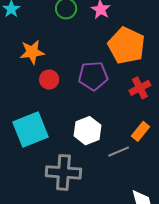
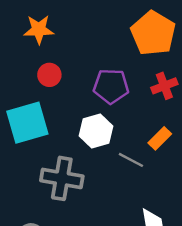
purple pentagon: (93, 76) -> (111, 86), moved
red circle: (49, 80) -> (49, 75), moved
gray line: (119, 152) -> (131, 160), turned 45

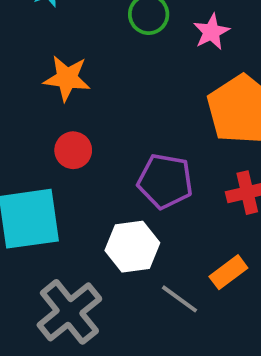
gray cross: (62, 178) -> (69, 312), turned 33

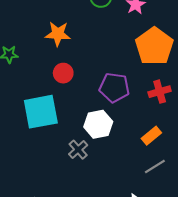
gray line: (180, 299) -> (155, 167), moved, turned -65
gray cross: (69, 312) -> (78, 150), moved, size x0.6

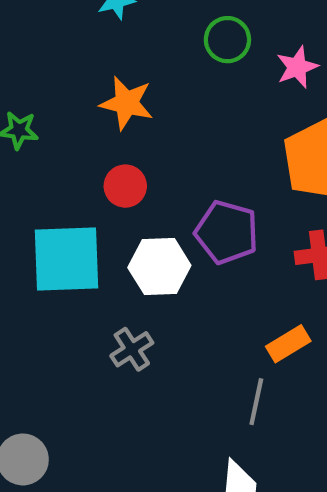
white hexagon: (98, 124) -> (159, 266), moved
gray line: (155, 167) -> (256, 402), moved, turned -55

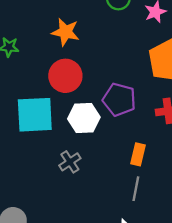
red circle: (125, 186) -> (65, 76), size x1.5
orange rectangle: (288, 344) -> (138, 154), moved, turned -45

